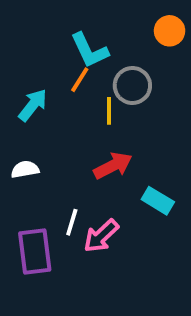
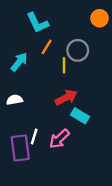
cyan L-shape: (89, 50) -> (38, 23), moved
cyan rectangle: (158, 201) -> (80, 116), moved
white line: (72, 222) -> (34, 137), moved

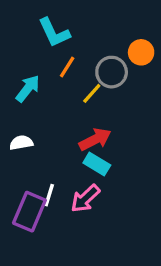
orange circle: (100, 18) -> (141, 52), moved
yellow line: (64, 65) -> (92, 93), turned 42
cyan rectangle: (80, 116) -> (97, 164), moved
purple rectangle: (20, 148) -> (29, 212), turned 30

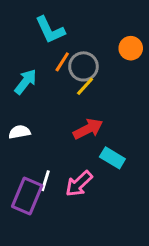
gray circle: (112, 72) -> (83, 66), moved
cyan rectangle: (97, 164) -> (112, 158), moved

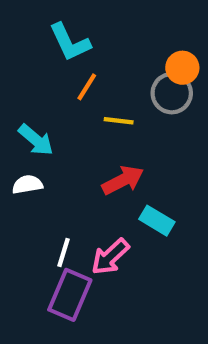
gray circle: (83, 66) -> (172, 93), moved
cyan arrow: (26, 82) -> (36, 140), moved, turned 92
yellow line: (85, 86) -> (119, 121), turned 55
purple rectangle: (27, 196) -> (70, 295), moved

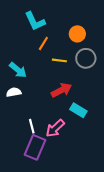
orange circle: (182, 68) -> (77, 34), moved
gray circle: (172, 93) -> (86, 58), moved
white line: (63, 252) -> (32, 126), turned -32

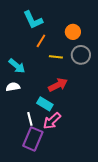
cyan rectangle: (78, 110) -> (45, 104), moved

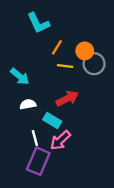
orange circle: (73, 32) -> (85, 51), moved
orange line: (41, 41) -> (57, 47), moved
white semicircle: (13, 87) -> (28, 104), moved

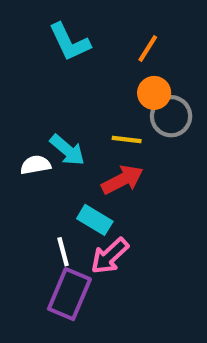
orange line: (57, 47) -> (148, 48), moved
yellow line: (65, 66) -> (127, 139), moved
cyan arrow: (20, 76) -> (67, 150), moved
white semicircle: (28, 104) -> (36, 165), moved

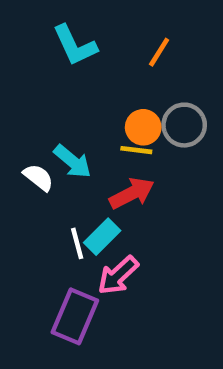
orange circle: (154, 93) -> (143, 127), moved
white semicircle: (36, 165) -> (38, 177), turned 48
cyan rectangle: (95, 220) -> (102, 237), turned -76
white line: (63, 252) -> (77, 243), moved

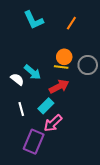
gray circle: (184, 125) -> (88, 65), moved
white line: (77, 243) -> (21, 109), moved

